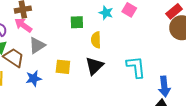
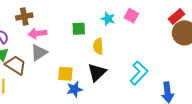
pink arrow: (23, 25) -> (37, 33), moved, turned -42
cyan L-shape: (136, 67) -> (139, 73), turned 50
blue star: (34, 78) -> (74, 89), moved

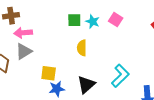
green square: (79, 29) -> (74, 20), moved
black triangle: (97, 72) -> (86, 85), moved

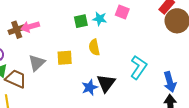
pink arrow: (23, 33) -> (30, 27), moved
yellow square: (49, 73) -> (65, 58), moved
blue star: (57, 89) -> (90, 87), moved

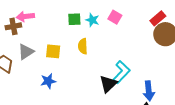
brown cross: (17, 30) -> (13, 26), moved
black triangle: (106, 83) -> (108, 84), moved
blue star: (90, 87) -> (48, 81), moved

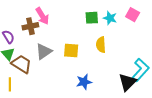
pink arrow: (25, 16) -> (42, 16), turned -114
blue star: (48, 81) -> (84, 82), moved

